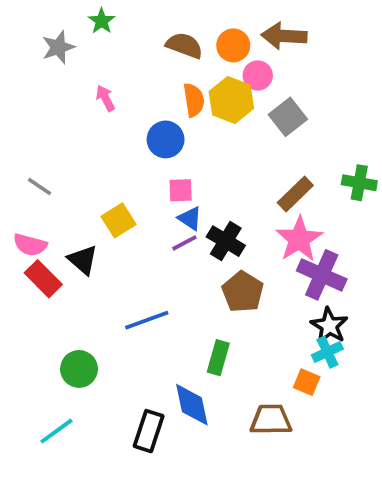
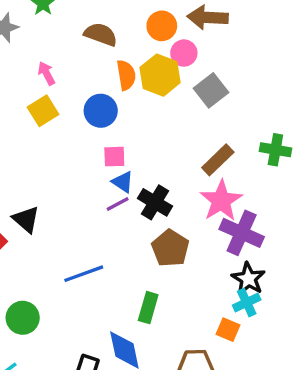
brown semicircle: (184, 45) -> (101, 34), moved
yellow square: (119, 220) -> (43, 111), moved

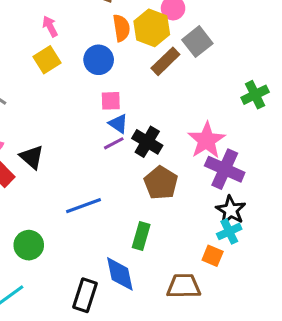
green cross: (275, 150) -> (255, 95), turned -36
brown rectangle: (218, 160) -> (165, 61), moved

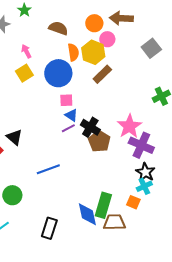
gray square: (197, 42) -> (151, 48), moved
blue circle: (99, 60) -> (58, 73), size x1.4
brown pentagon: (161, 183) -> (99, 141), moved
green rectangle: (141, 236) -> (103, 205), moved, size x1.4
blue diamond: (120, 274) -> (87, 214), moved

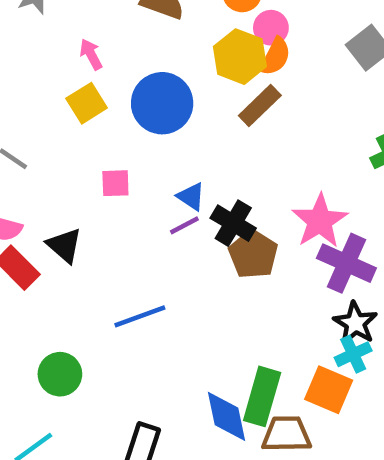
orange semicircle: (73, 52) -> (275, 57), moved, turned 36
pink square: (66, 100) -> (115, 183), moved
orange square: (133, 202) -> (329, 390), size x1.5

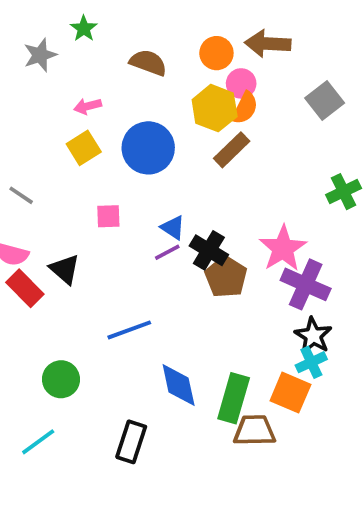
pink arrow: (91, 54) -> (88, 106), turned -76
blue diamond: (227, 416) -> (179, 385), moved

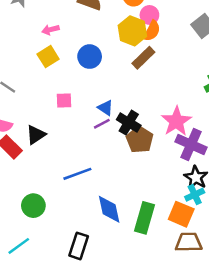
blue circle: (148, 148) -> (90, 57), size x0.7
black triangle: (65, 269) -> (36, 135), turned 45
brown trapezoid: (254, 430) -> (189, 242), moved

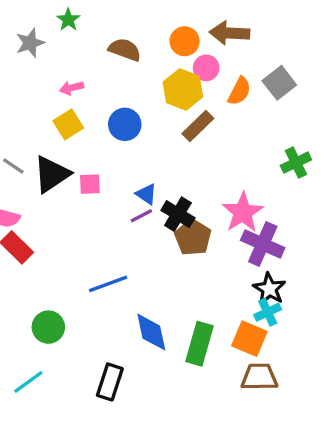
orange semicircle: (152, 31) -> (239, 91), moved
black triangle: (36, 135) -> (52, 174), moved, size x1.4

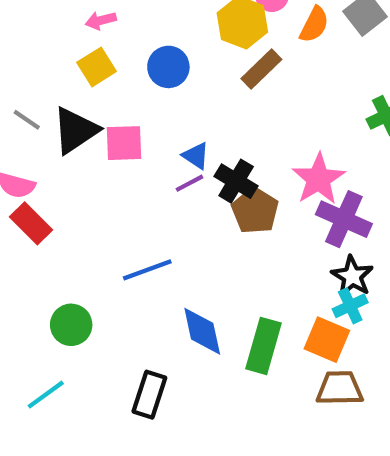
pink square: (90, 184) -> (124, 143), size x1.4

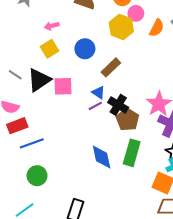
brown rectangle: (261, 69) -> (111, 67), moved
red rectangle: (31, 223) -> (17, 126), turned -66
blue line: (147, 270) -> (32, 143), moved
blue diamond: (202, 331) -> (102, 157), moved
green rectangle: (264, 346) -> (132, 153), moved

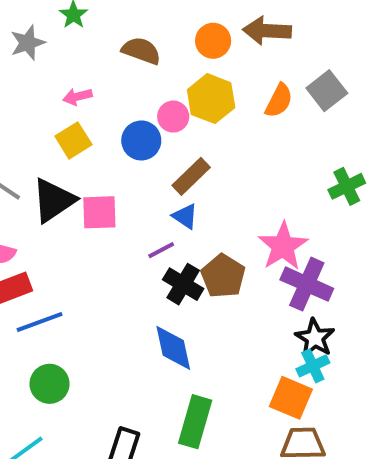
pink circle: (136, 13) -> (173, 117), moved
blue triangle: (98, 92) -> (185, 216), moved
black cross: (118, 105) -> (183, 284), moved
green rectangle: (132, 153) -> (195, 422), moved

